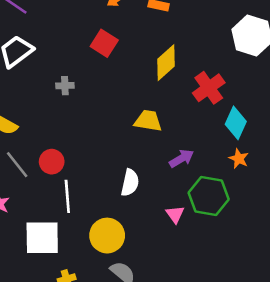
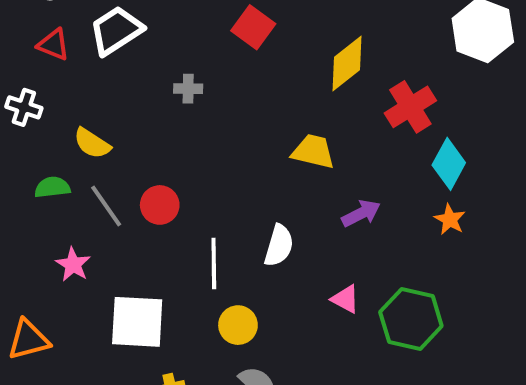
white line: (67, 196) -> (214, 263), moved
green hexagon: (209, 196) -> (411, 319), moved
pink triangle: (175, 214) -> (345, 299), turned -30
yellow circle: (107, 236) -> (238, 325), size x0.7

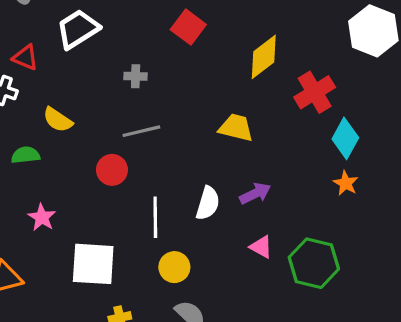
red triangle: (53, 45) -> (25, 57), moved
gray line: (106, 206) -> (141, 131), moved, turned -69
purple arrow: (361, 213) -> (255, 194), moved

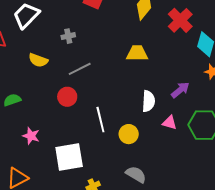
yellow semicircle: (58, 120) -> (38, 60), moved
purple arrow: (255, 194) -> (180, 90), moved
white semicircle: (208, 203) -> (148, 101), moved
yellow circle: (174, 267) -> (129, 134), moved

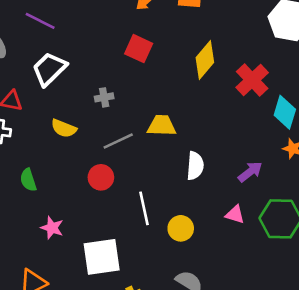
yellow trapezoid: (137, 53) -> (162, 126), moved
green semicircle: (12, 100) -> (28, 180), turned -90
white semicircle: (148, 101) -> (195, 166), moved

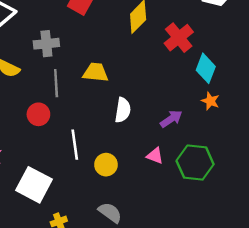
gray cross: (104, 97) -> (46, 44), size x1.5
gray line: (118, 141) -> (56, 83), turned -72
white square: (102, 257) -> (34, 185), turned 32

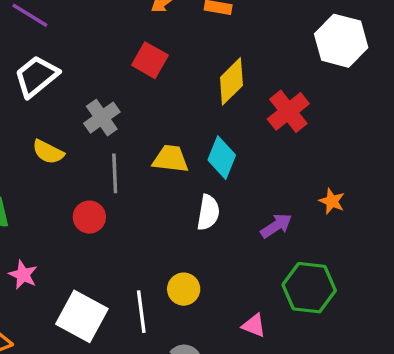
gray cross: (46, 44) -> (102, 118), turned -30
cyan diamond: (206, 68) -> (222, 158), moved
white line: (75, 145) -> (141, 312), moved
pink triangle: (155, 156) -> (254, 325), moved

